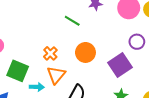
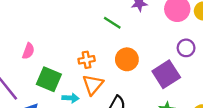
orange cross: (50, 53) -> (87, 60), turned 32

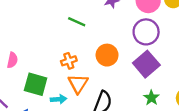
green line: (112, 23) -> (77, 22), moved
purple circle: (186, 48) -> (146, 32), moved, size x1.5

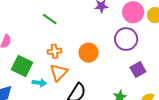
green line: (77, 22) -> (50, 19), moved
purple square: (146, 64) -> (138, 69), moved, size x0.7

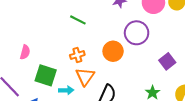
green line: (50, 19) -> (78, 20), moved
purple circle: (126, 39) -> (137, 33), moved

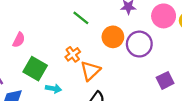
orange circle: (113, 51) -> (113, 37), moved
orange cross: (77, 55) -> (73, 54), turned -32
orange triangle: (85, 77) -> (90, 71), moved

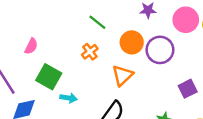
orange cross: (73, 54) -> (90, 52), moved
orange triangle: (90, 71) -> (123, 75), moved

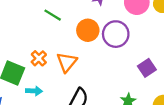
orange cross: (90, 52) -> (39, 58), moved
orange triangle: (123, 75) -> (67, 62), moved

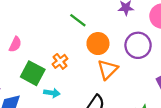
orange circle: (88, 30) -> (98, 44), moved
orange triangle: (67, 62) -> (108, 69), moved

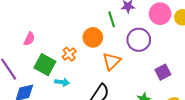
green line: (78, 20) -> (112, 19), moved, turned 35
orange circle: (98, 44) -> (93, 37), moved

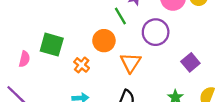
pink semicircle: (29, 39) -> (24, 59), moved
green square: (45, 65) -> (52, 45), moved

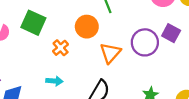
purple circle: (156, 32) -> (145, 42), moved
purple square: (190, 62) -> (171, 33), moved, turned -30

